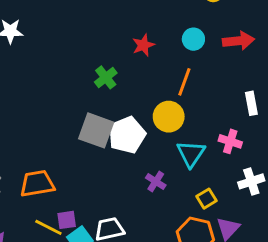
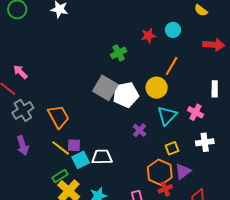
cyan circle: (193, 39) -> (173, 30), moved
orange trapezoid: (37, 184) -> (58, 117), turned 60

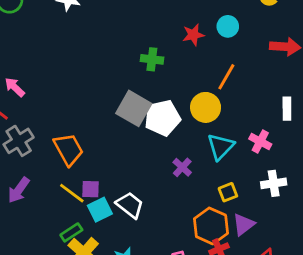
green cross: (119, 53) -> (152, 59), turned 35
purple arrow: (23, 145) -> (19, 190), turned 54
white trapezoid: (102, 157) -> (130, 205), turned 40

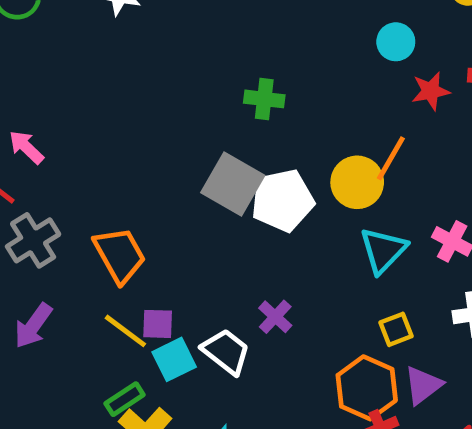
red star: (193, 35) -> (431, 91), moved
orange line: (226, 77) -> (391, 158), moved
purple cross: (182, 167) -> (275, 317), moved

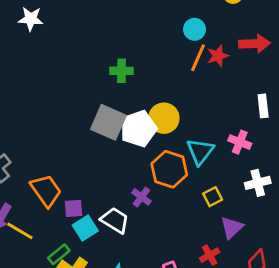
orange line: (391, 158) -> (198, 58), moved
yellow circle: (357, 182) -> (164, 118), moved
orange trapezoid: (120, 255) -> (46, 191), moved
yellow line: (125, 331) -> (20, 231), moved
orange hexagon: (367, 388) -> (169, 169), moved

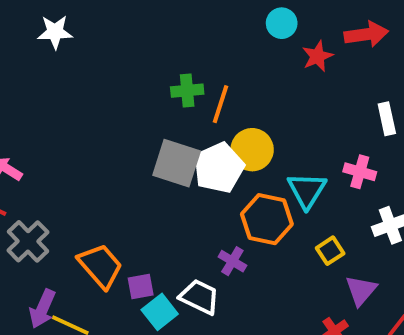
orange line: (198, 58) -> (221, 104), moved

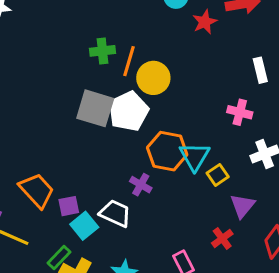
yellow circle: (252, 150) -> (153, 78), moved
cyan triangle: (307, 190) -> (195, 156), moved

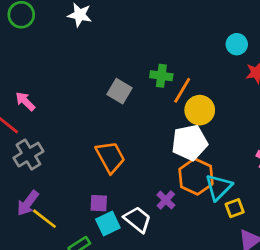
gray square: (95, 108) -> (119, 91), moved, size x0.7
white pentagon: (129, 111) -> (190, 143), moved
orange trapezoid: (37, 190) -> (110, 157), moved

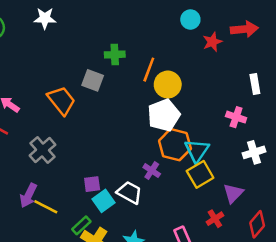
green cross: (161, 76) -> (115, 55), moved
gray cross: (28, 155) -> (43, 150), moved
orange trapezoid: (110, 157) -> (61, 100), moved
yellow square: (235, 208) -> (200, 174), moved, size x1.5

